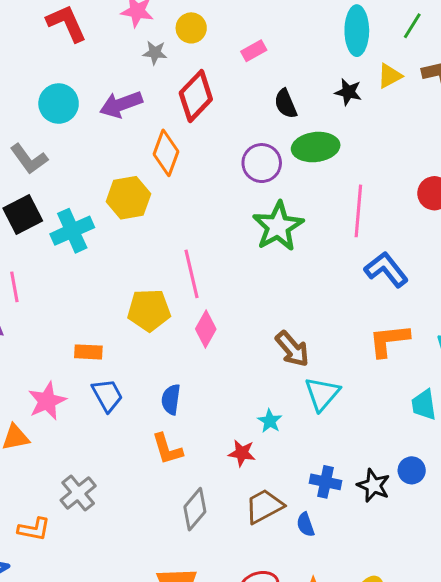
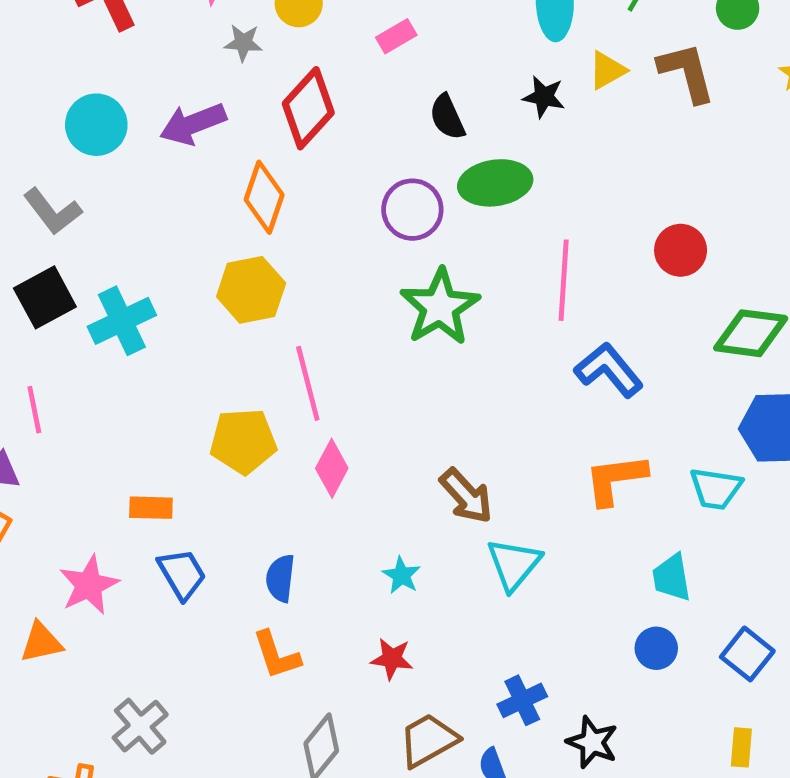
yellow hexagon: (128, 198) -> (251, 290), moved
cyan star: (270, 421) -> (402, 575), moved
blue circle: (412, 470) -> (656, 648), moved
blue cross: (325, 482) -> (522, 700), turned -36
black star: (374, 485) -> (592, 742), moved

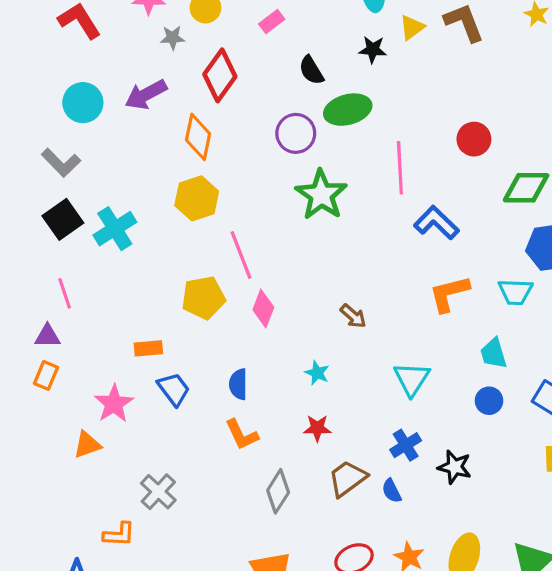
brown arrow: (466, 496) -> (353, 316), size x0.7
cyan triangle: (514, 564) -> (412, 379), moved

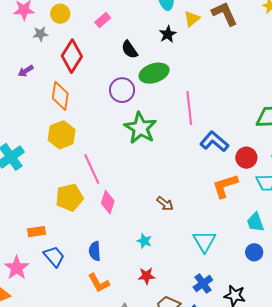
black star: (373, 50) -> (168, 34), turned -30
purple arrow: (146, 95) -> (26, 71), size x0.6
red circle: (474, 139) -> (246, 158), moved

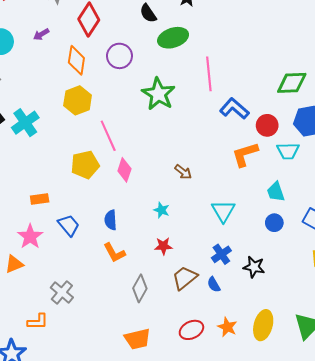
purple circle: (122, 90) -> (119, 56), moved
orange rectangle: (36, 232) -> (40, 199), moved

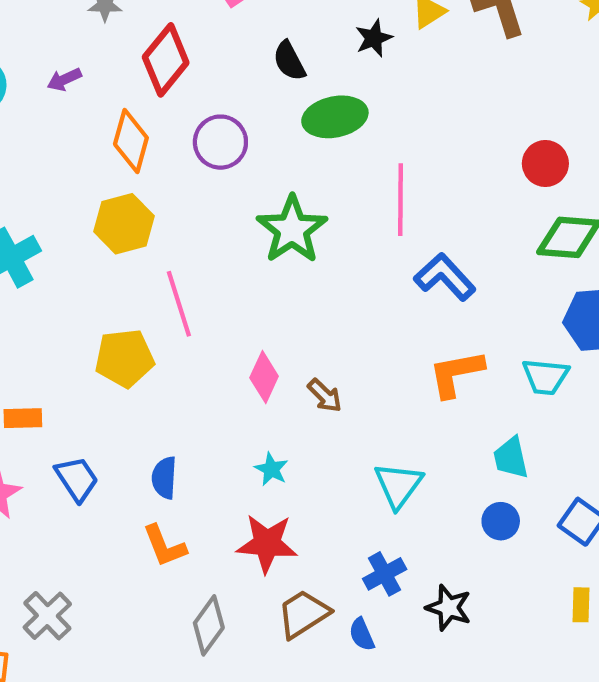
red circle: (267, 125) -> (545, 163), moved
pink diamond: (124, 170) -> (264, 377), moved
red star: (163, 246) -> (267, 543), size x1.6

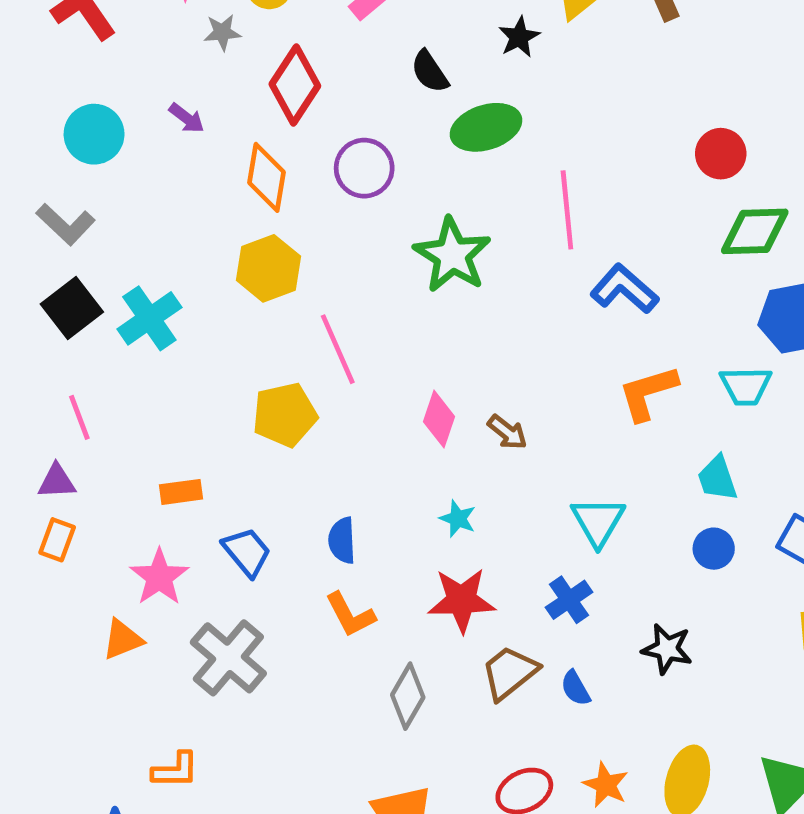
purple arrow: (64, 79) -> (187, 118), turned -112
blue cross: (385, 574) -> (569, 600), moved
gray cross: (47, 616) -> (228, 658), moved, size x1.4

